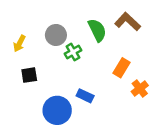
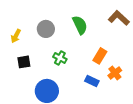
brown L-shape: (128, 22) -> (119, 18), moved
green cross: (73, 52) -> (60, 58), moved, turned -32
blue rectangle: (85, 96) -> (92, 81), moved

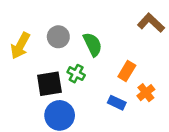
green semicircle: (80, 25) -> (93, 44), moved
yellow arrow: (16, 36) -> (20, 46), size x1.5
black square: (24, 62) -> (49, 84), moved, size x1.5

